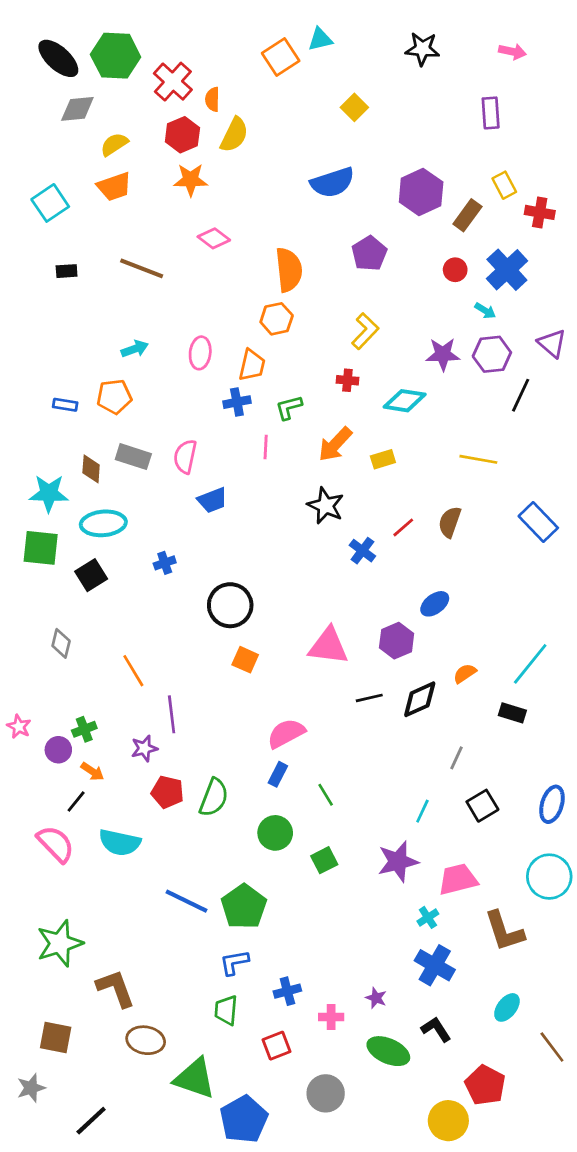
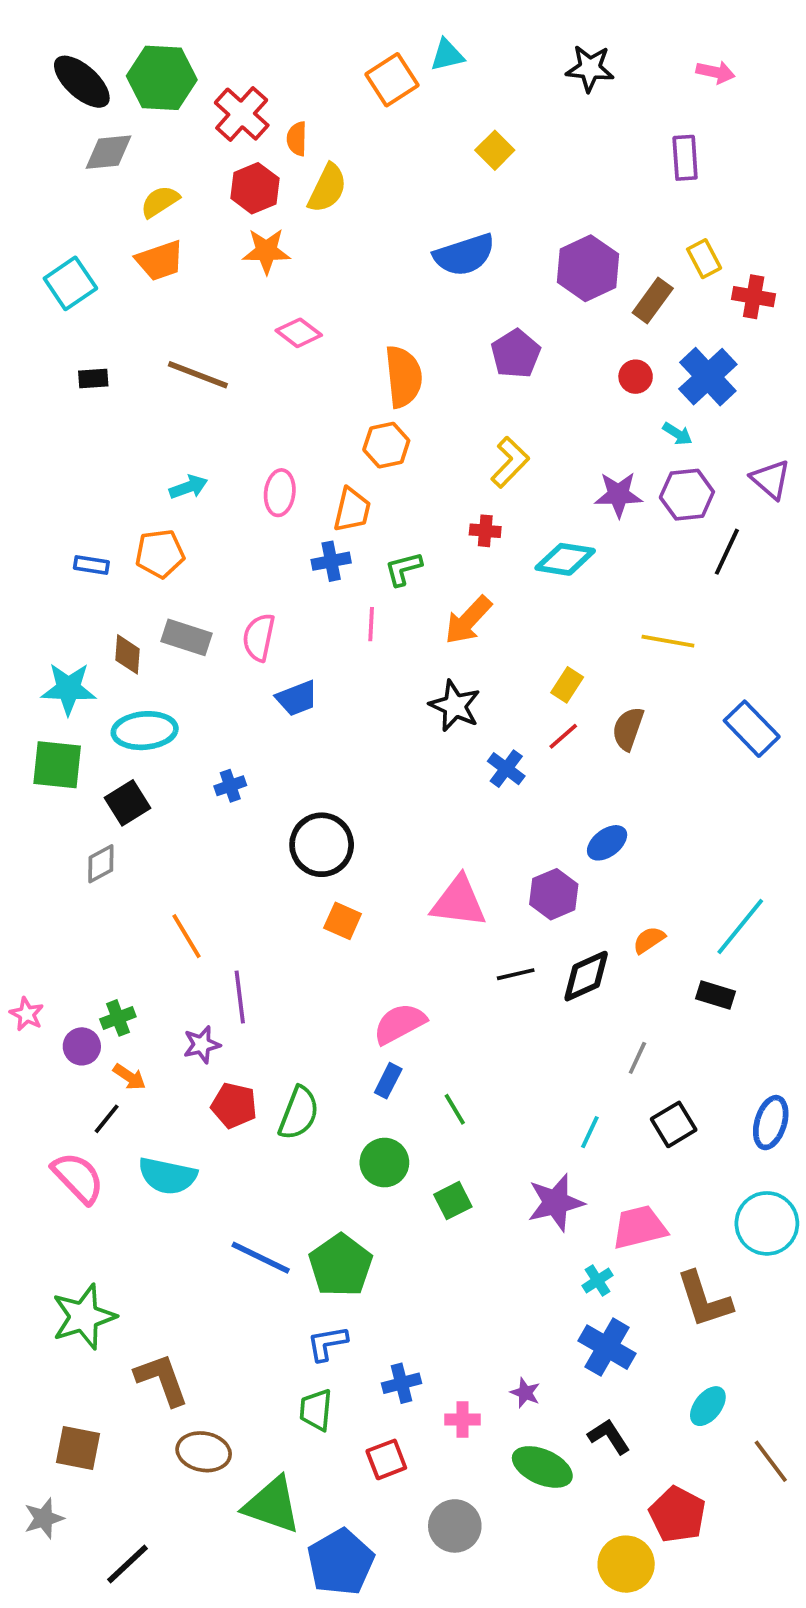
yellow rectangle: (383, 459) -> (567, 685), moved, turned -40
gray diamond: (61, 643) -> (101, 864), moved, turned 48

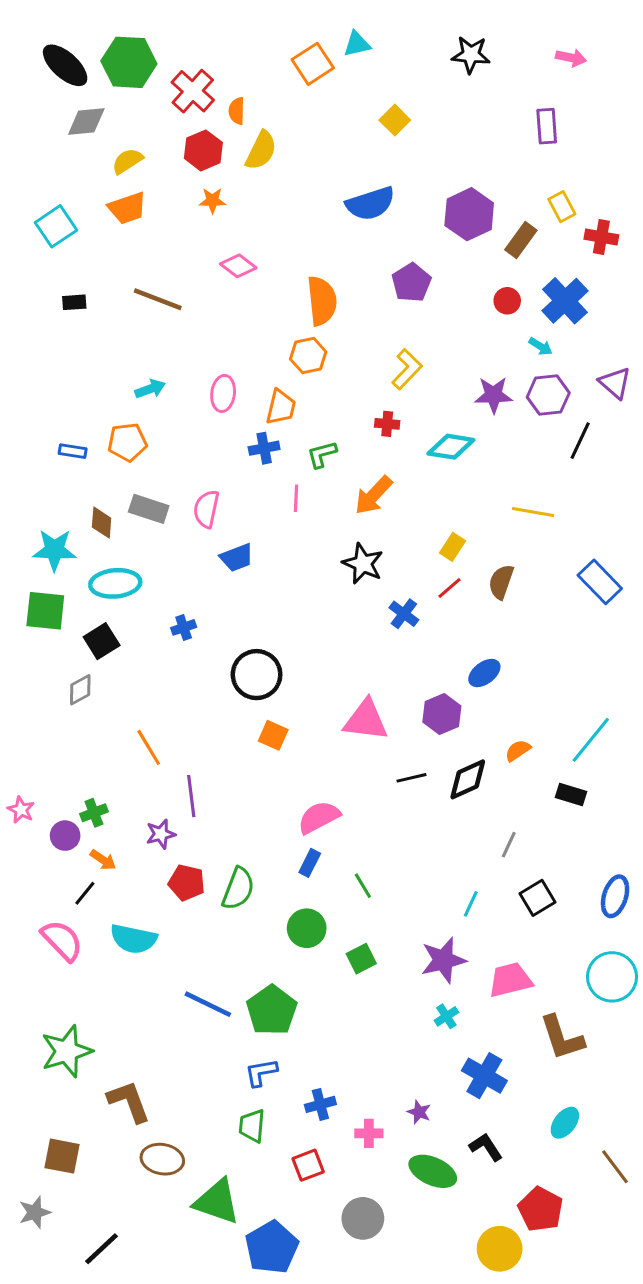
orange star: (266, 251) -> (212, 201), size x0.7
cyan cross: (598, 1281) -> (446, 1016), moved

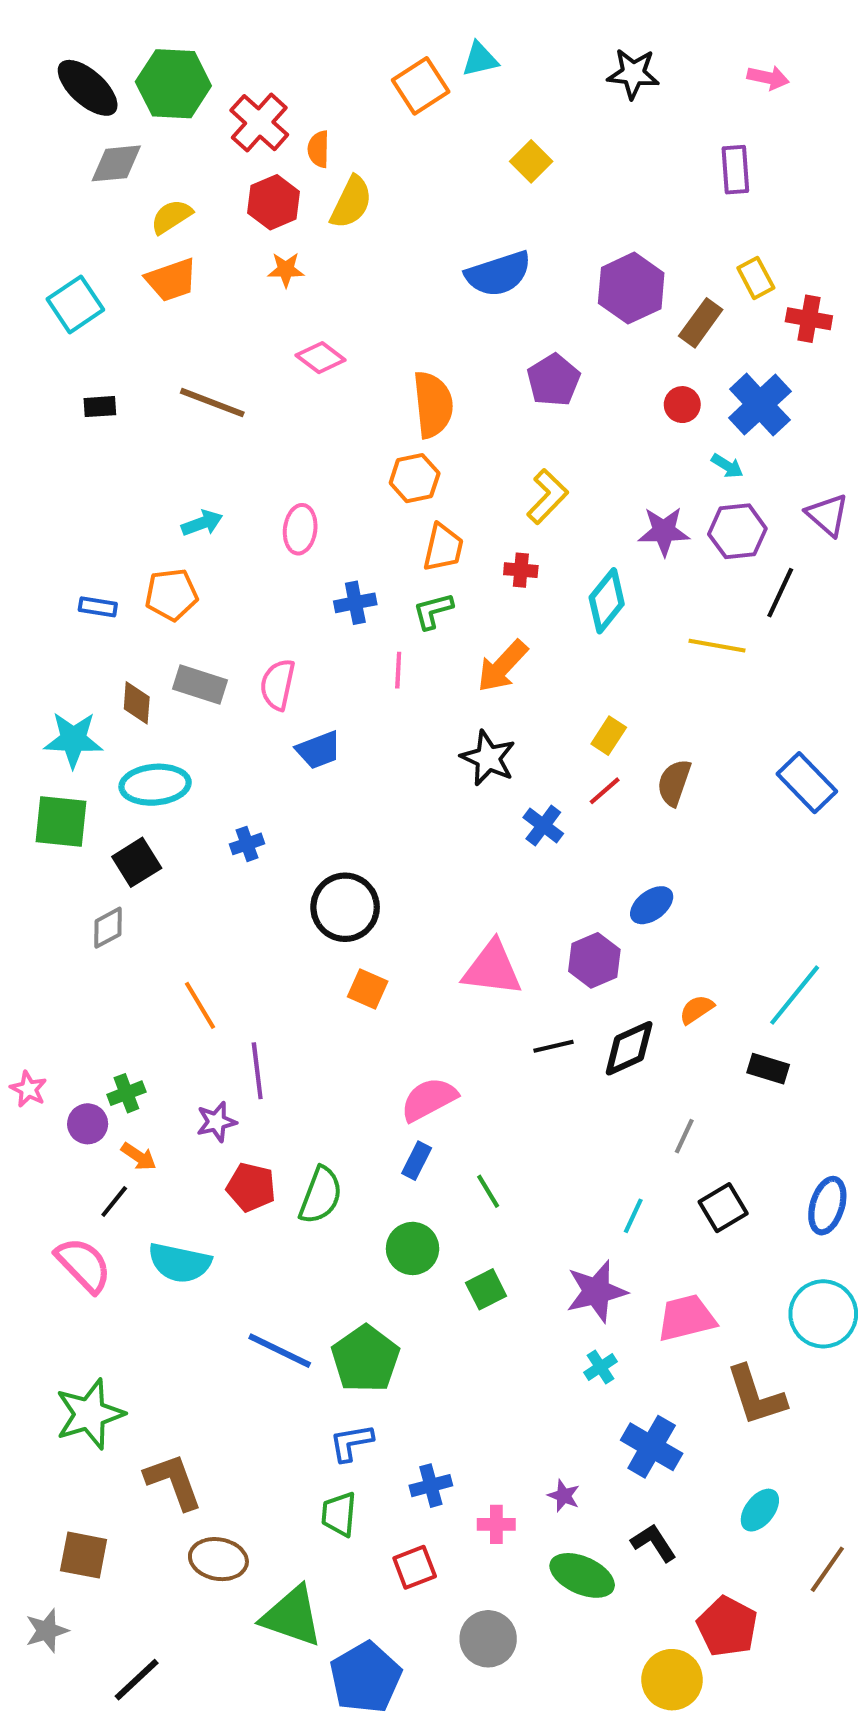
orange trapezoid: (281, 407) -> (443, 548), moved
cyan diamond: (451, 447) -> (607, 601), turned -60
yellow line: (533, 512) -> (717, 646), moved
brown line: (615, 1167) -> (827, 1569), turned 72

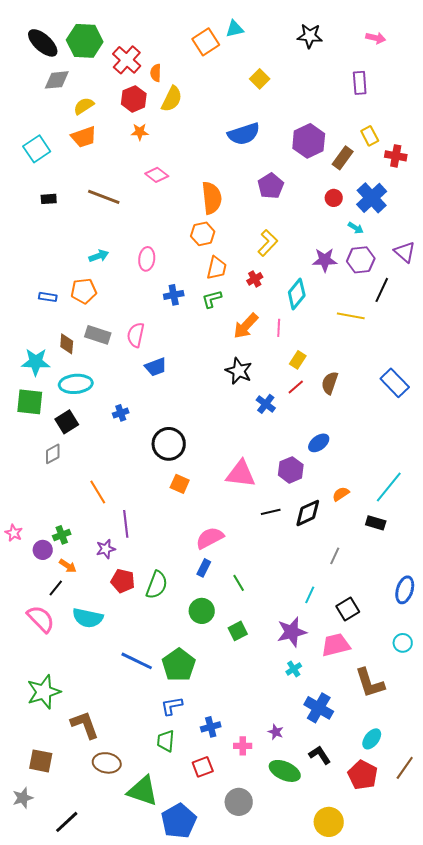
red cross: (521, 570) -> (255, 279), turned -35
pink line: (398, 670) -> (279, 328), moved
black square: (723, 1208) -> (348, 609), moved
cyan circle: (823, 1314) -> (403, 643), size x0.6
red pentagon: (727, 1627) -> (363, 775), moved

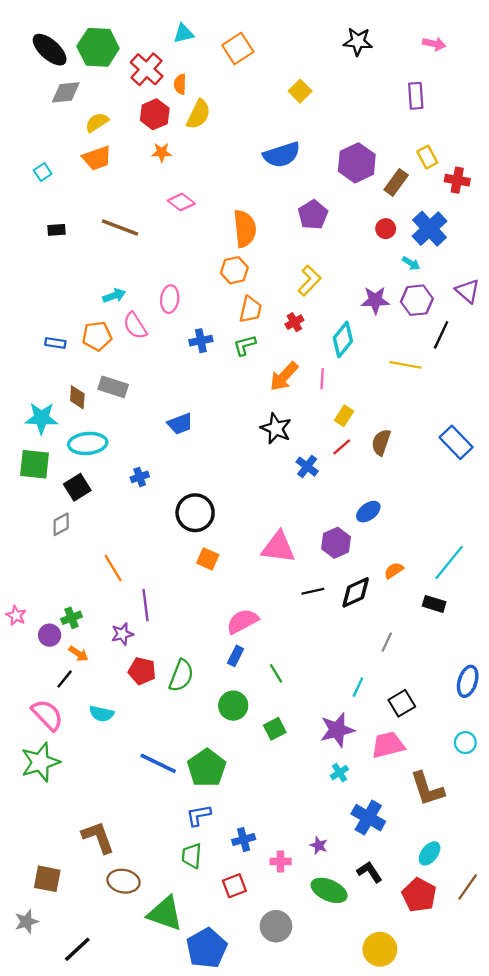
cyan triangle: (235, 29) -> (184, 33), moved
cyan square: (37, 149) -> (43, 172), size x0.6
pink semicircle: (136, 335) -> (135, 326), moved, turned -45
cyan semicircle: (88, 618) -> (102, 714), size x0.7
green star: (44, 692) -> (40, 762), moved

